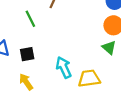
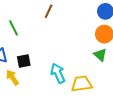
green line: (30, 19) -> (13, 28), moved
yellow arrow: (26, 82) -> (12, 77), moved

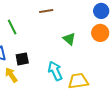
brown line: (49, 11) -> (46, 11), turned 56
green triangle: (100, 55) -> (69, 39), moved

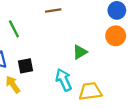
green triangle: (69, 39) -> (80, 52), moved, turned 48

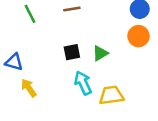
green line: (14, 29) -> (30, 14), moved
black square: (26, 66) -> (72, 52), moved

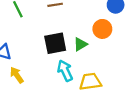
orange circle: (138, 36) -> (102, 29), moved
black square: (72, 52) -> (55, 43), size x1.5

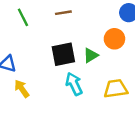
yellow trapezoid: (90, 82) -> (116, 89), moved

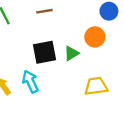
cyan arrow: (74, 84) -> (30, 82), moved

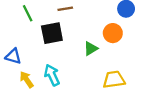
black square: (44, 52) -> (52, 33), moved

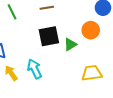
black square: (52, 33) -> (49, 36), moved

